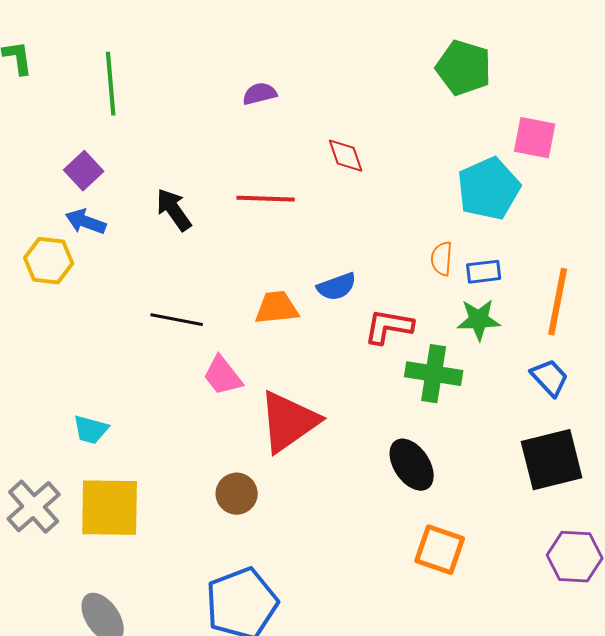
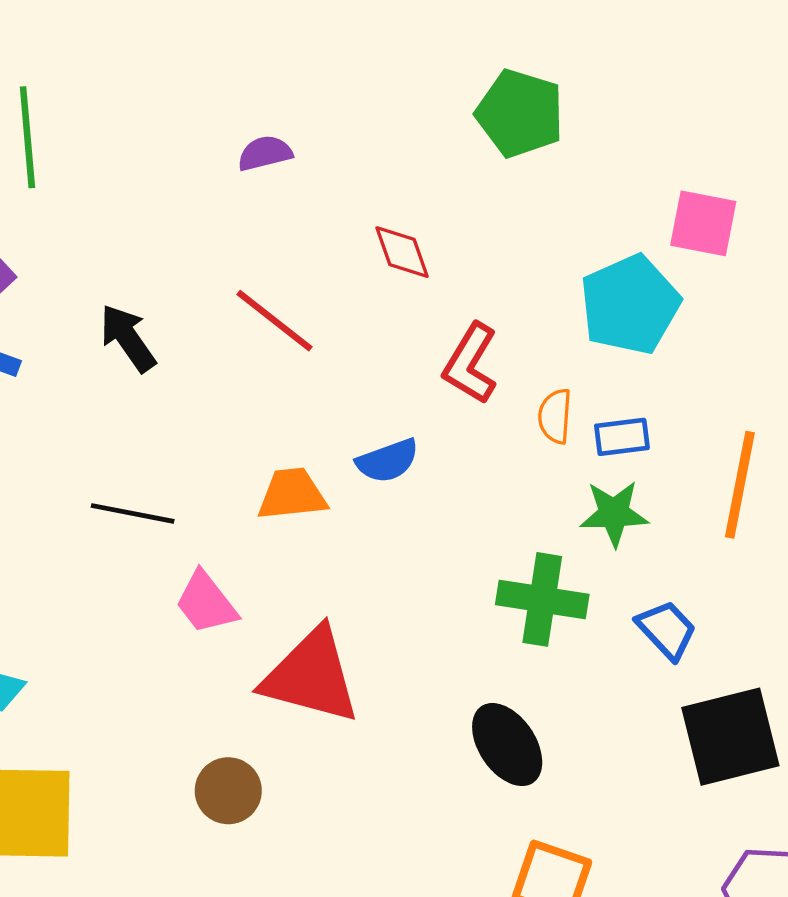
green pentagon: (464, 68) -> (520, 113), moved
red line: (266, 199) -> (274, 321), turned 36
red L-shape: (389, 327) -> (471, 364), moved, turned -69
blue trapezoid: (550, 378) -> (667, 630), moved
red triangle: (289, 422) -> (311, 676), turned 50

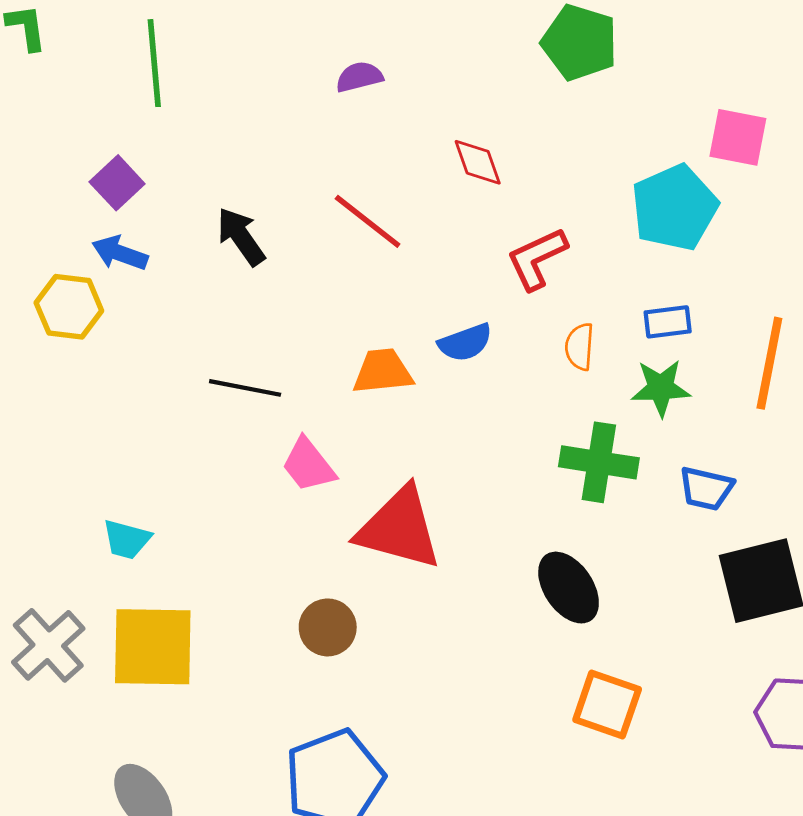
red L-shape: (471, 364) -> (537, 259), turned 34
orange semicircle: (555, 416) -> (580, 347), moved
blue trapezoid: (667, 630) -> (706, 488), turned 146

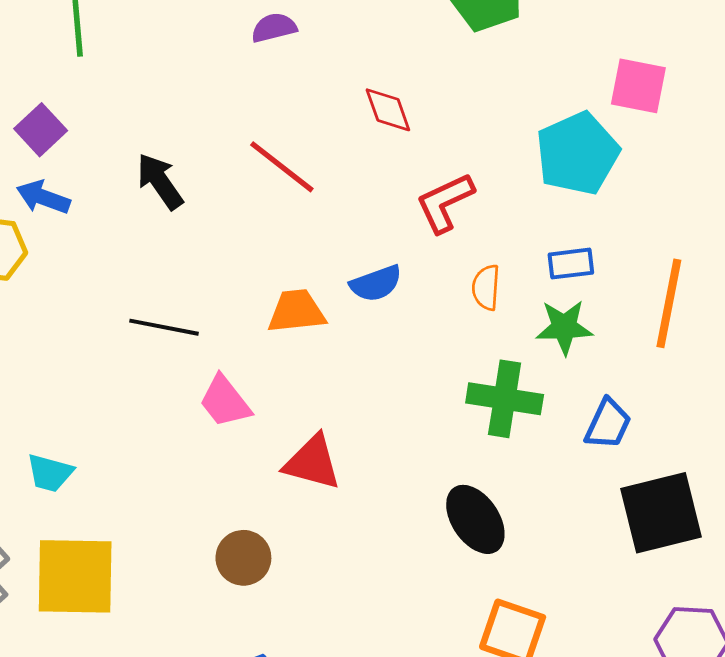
blue trapezoid: (706, 488) -> (608, 424), turned -78
red triangle: (399, 528) -> (312, 462), size x0.7

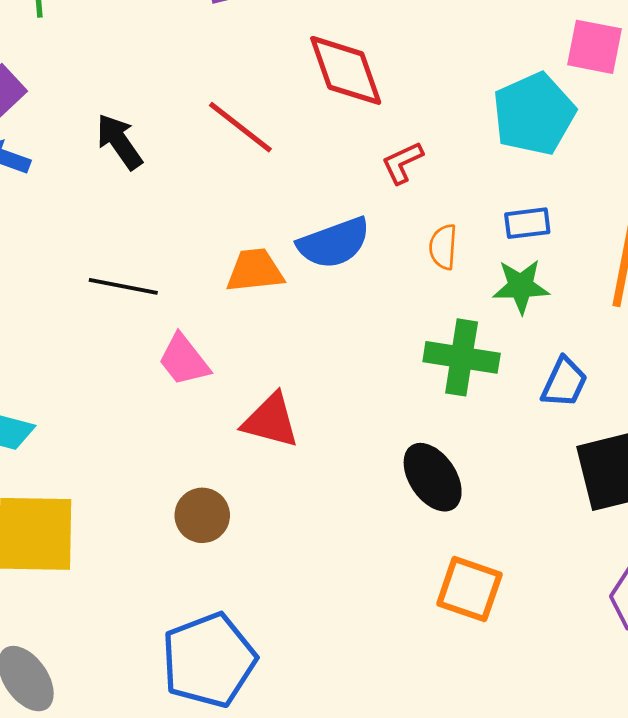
red diamond: (388, 110) -> (346, 70), size x1.6
red L-shape: (445, 203) -> (402, 163), size x0.7
blue semicircle: (376, 283) -> (334, 243), size x1.4

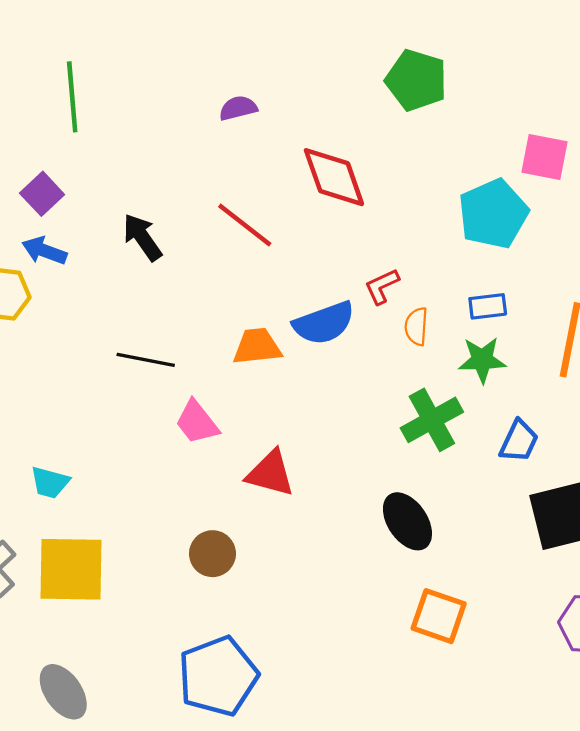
red L-shape: (402, 163) -> (382, 286), moved
green cross: (462, 357) -> (432, 420), turned -38

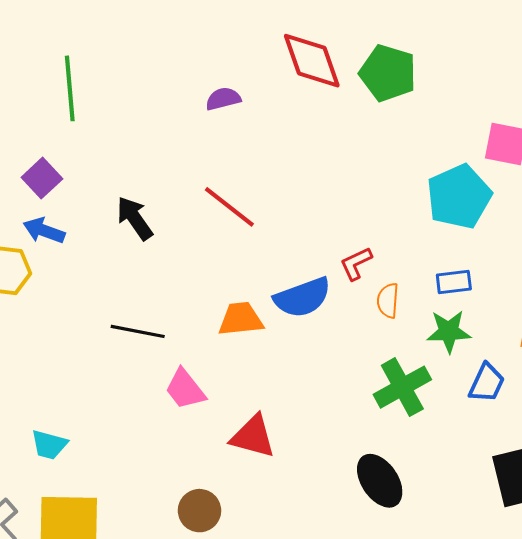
red diamond: (334, 177) -> (312, 61), moved
blue trapezoid: (519, 441) -> (487, 383), moved

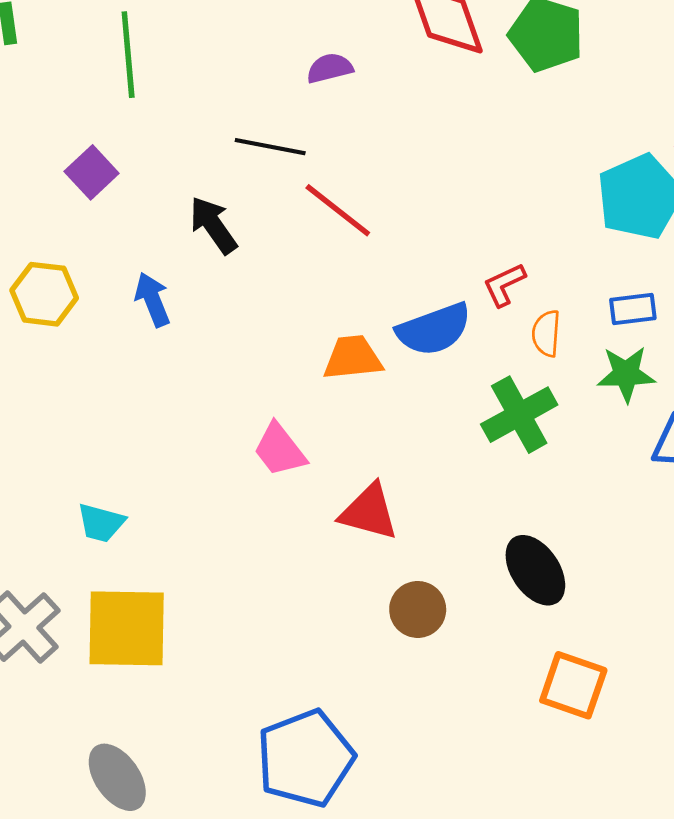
blue arrow: (44, 231) -> (152, 300), moved, turned 48
black line: (138, 331) -> (270, 147), moved
green cross: (402, 387) -> (519, 415), moved
brown circle: (199, 511) -> (418, 609), moved

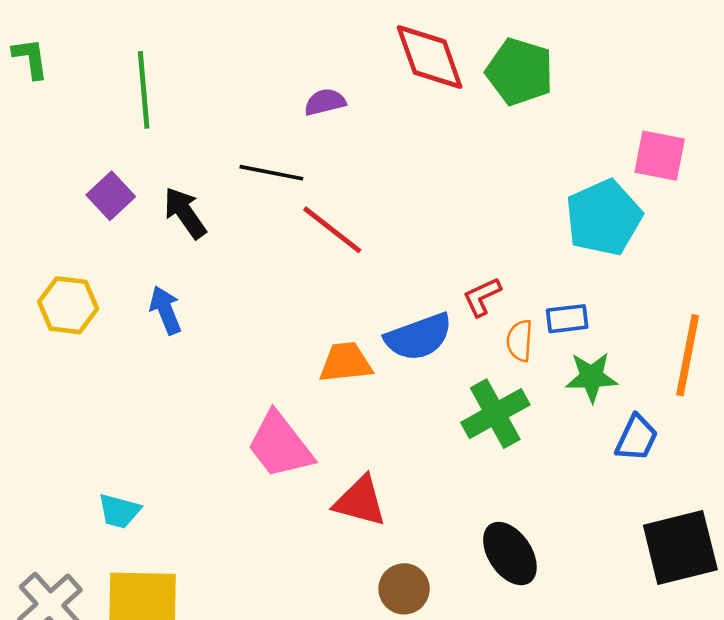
black arrow: (213, 225) -> (185, 213), moved
blue rectangle: (633, 309) -> (567, 319), moved
pink trapezoid: (280, 450) -> (280, 445), size x1.4

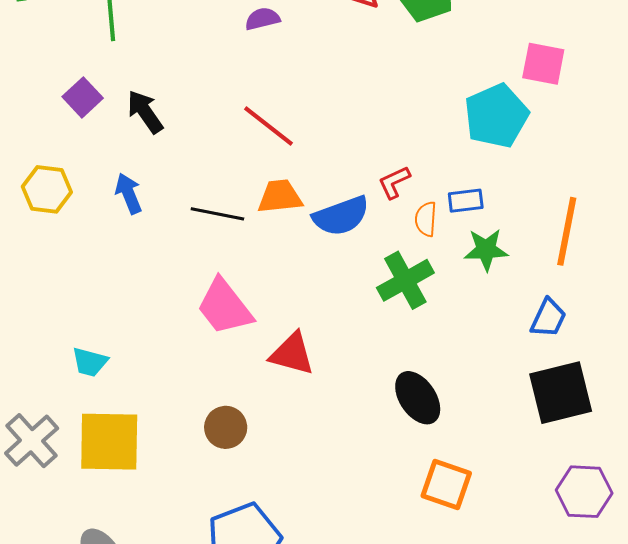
black line: (271, 173) -> (217, 214), moved
orange trapezoid: (346, 363) -> (280, 197), moved
blue trapezoid: (636, 438) -> (548, 318), moved
brown circle: (404, 589) -> (226, 427), moved

